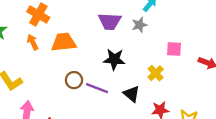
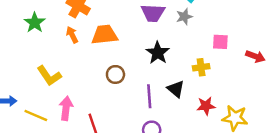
black star: (114, 59) -> (158, 53), turned 30
yellow cross: (156, 73) -> (201, 67), turned 35
purple line: (97, 88) -> (149, 96), moved, turned 65

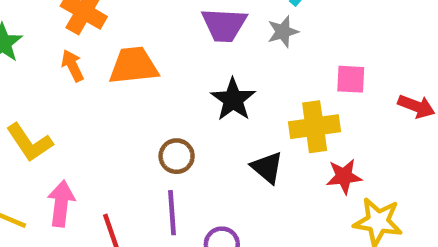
yellow cross: (201, 67) -> (315, 127), size x1.5
brown circle: (115, 74) -> (177, 156), moved
purple line: (149, 96) -> (172, 213), moved
red star: (206, 106) -> (344, 176), moved

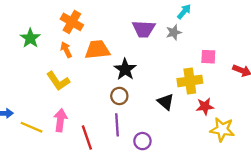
black star: (233, 100) -> (125, 69), moved
yellow L-shape: (29, 143) -> (58, 81), moved

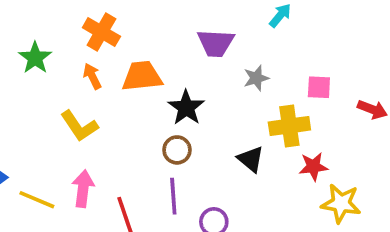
gray star: (174, 32) -> (256, 78), moved

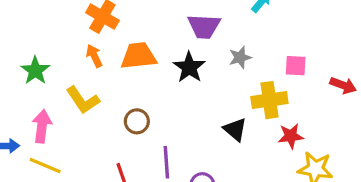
green star: (35, 58) -> (35, 71), moved
black star: (186, 108) -> (189, 67), moved
brown circle: (177, 150) -> (137, 121), moved
pink arrow: (83, 189) -> (42, 126), moved

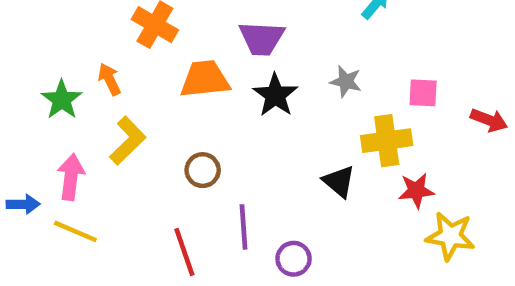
purple trapezoid: (204, 26) -> (262, 38), moved
orange arrow: (94, 56) -> (109, 79), moved
gray star: (240, 57) -> (346, 81), turned 30
yellow L-shape: (83, 100) -> (128, 141), turned -100

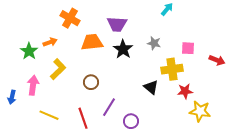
orange arrow: (109, 79) -> (50, 42), turned 96
blue arrow: (23, 204) -> (12, 97), turned 104
purple line: (244, 227) -> (109, 107), turned 36
yellow line: (75, 231) -> (49, 115), moved

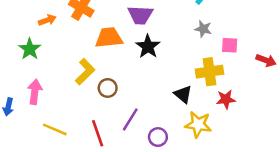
orange arrow: (50, 42) -> (47, 20), moved
gray star: (154, 43) -> (203, 29), moved
yellow L-shape: (58, 69) -> (85, 72), moved
yellow star: (200, 111) -> (198, 124), moved

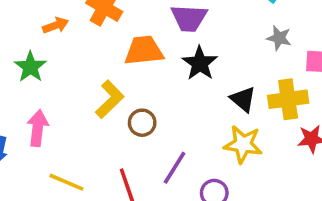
black triangle: (183, 94) -> (243, 99), moved
yellow star: (198, 124) -> (243, 144), moved

